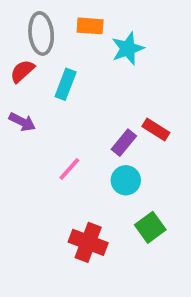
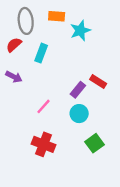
red cross: (88, 242) -> (43, 144), moved

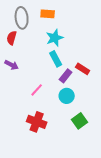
cyan star: (80, 30) -> (55, 38), moved
red semicircle: (14, 45) -> (12, 38), turned -32
cyan rectangle: (41, 53) -> (56, 59), moved, turned -49

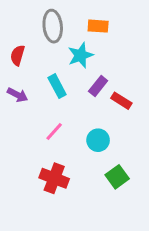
orange rectangle: (48, 14) -> (98, 26), moved
gray ellipse: (22, 18) -> (53, 26), moved
cyan rectangle: (56, 59) -> (57, 86), moved
purple rectangle: (66, 76) -> (98, 86), moved

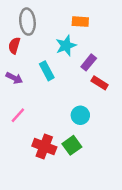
gray ellipse: (53, 26) -> (27, 22), moved
purple rectangle: (98, 86) -> (89, 62), moved
pink line: (54, 131) -> (18, 115), moved
green square: (117, 177) -> (72, 145), moved

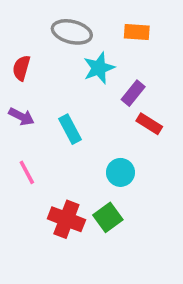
gray ellipse: (27, 22) -> (72, 32), moved, turned -70
orange rectangle: (80, 22) -> (137, 32), moved
cyan rectangle: (47, 71) -> (70, 129), moved
pink line: (18, 115) -> (27, 172), turned -70

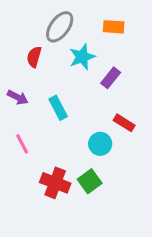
gray ellipse: (72, 32) -> (60, 27), turned -68
red semicircle: (21, 68) -> (34, 57), moved
red rectangle: (149, 124) -> (124, 123), moved

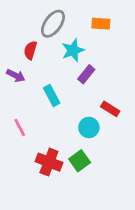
purple rectangle: (111, 78) -> (86, 74), moved
purple arrow: (18, 97) -> (16, 76), moved

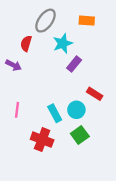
cyan rectangle: (52, 96) -> (55, 113), moved
pink line: (20, 127) -> (17, 110), turned 35
green square: (80, 161) -> (80, 135), moved

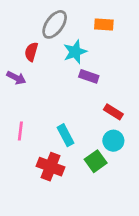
purple rectangle: (74, 64) -> (89, 76), turned 70
cyan circle: (76, 110) -> (113, 141), moved

